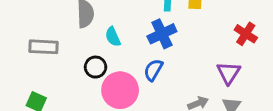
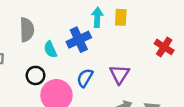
blue cross: (162, 34) -> (79, 40), moved
purple triangle: (228, 73) -> (120, 74), moved

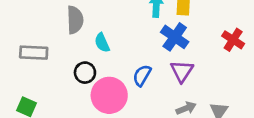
blue cross: (79, 40) -> (175, 37), moved, turned -30

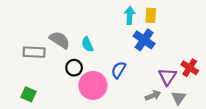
gray semicircle: (75, 20) -> (60, 40), moved, turned -55
red cross: (233, 40) -> (190, 68), moved
purple triangle: (182, 71) -> (167, 77), moved

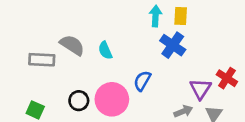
black circle: (74, 68) -> (79, 101), moved

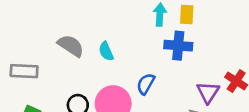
blue cross: (173, 45) -> (178, 46), turned -30
gray rectangle: (42, 60) -> (24, 71), moved

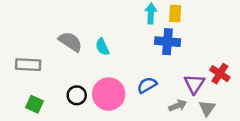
blue semicircle: (146, 84) -> (147, 85), moved, turned 30

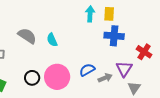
blue cross: (167, 42) -> (114, 36), moved
red cross: (220, 74) -> (144, 52), moved
gray arrow: (178, 106) -> (105, 78), moved

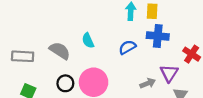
gray semicircle: (27, 36) -> (60, 51), moved
blue semicircle: (87, 70) -> (127, 47), moved

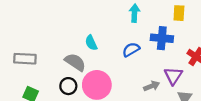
yellow rectangle: (152, 11) -> (179, 13), moved
gray semicircle: (60, 51) -> (75, 62), moved

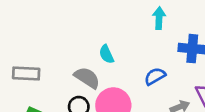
blue semicircle: (131, 50) -> (155, 76), moved

